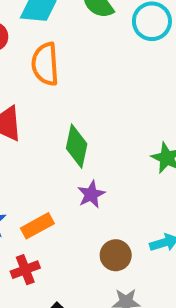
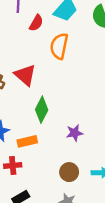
green diamond: (77, 146) -> (42, 110), moved
purple star: (91, 194) -> (75, 133), moved

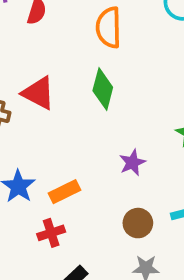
orange semicircle: (59, 46) -> (109, 28), moved
green diamond: (42, 110) -> (103, 89), moved

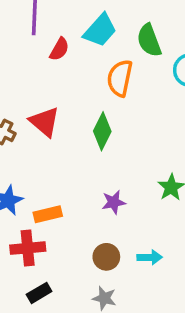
red cross: (51, 233) -> (28, 248), size x1.4

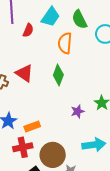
purple star: (114, 202) -> (78, 111), moved
brown circle: (106, 257) -> (53, 155), moved, size x1.6
cyan arrow: (150, 257) -> (94, 145), size x1.6

